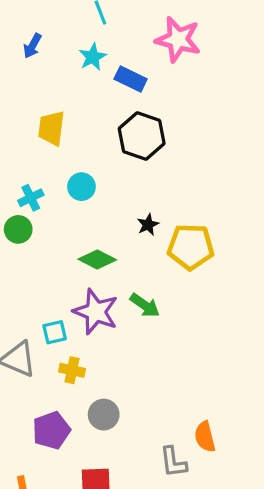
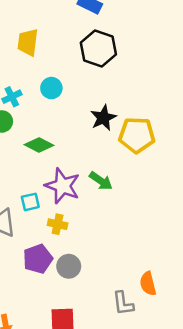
black star: (148, 225) -> (103, 118), size x1.5
green diamond: (97, 259) -> (39, 145), moved
yellow cross: (72, 370) -> (58, 224), moved
purple pentagon: (51, 430) -> (38, 259), moved

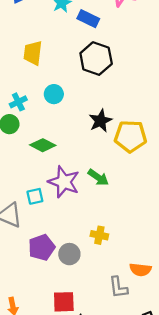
yellow cross: (58, 224) -> (99, 235), moved
orange semicircle: (148, 284) -> (140, 270), turned -70

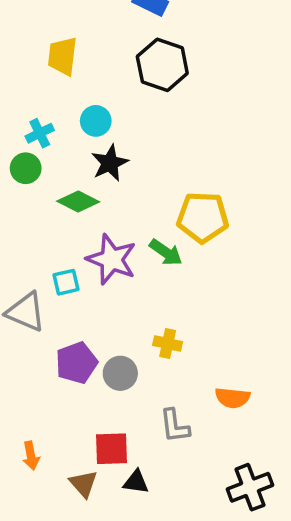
black star: (100, 121) -> (110, 163), moved
yellow pentagon: (130, 136) -> (203, 217), moved
gray L-shape: (118, 287) -> (175, 426), moved

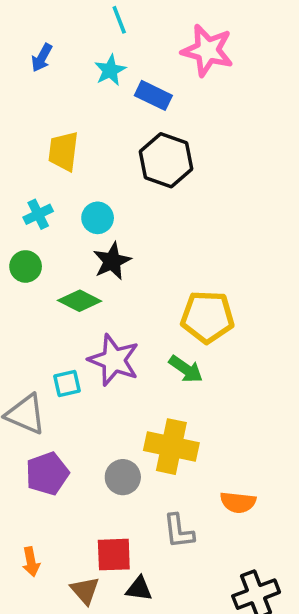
cyan cross: (40, 133) -> (38, 214), moved
green arrow: (166, 252) -> (186, 369), moved
yellow cross: (168, 344) -> (171, 447), size x1.8
purple pentagon: (76, 363) -> (47, 474), moved

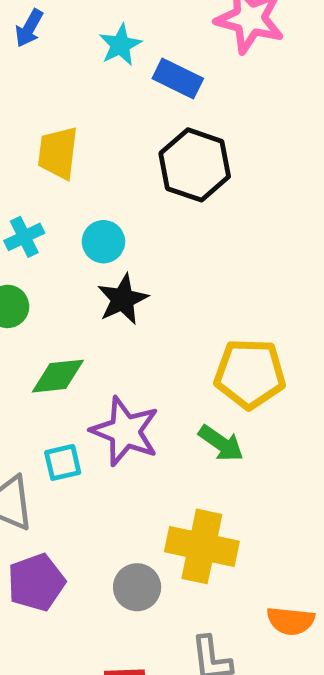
green diamond: (80, 301) -> (58, 376), moved, turned -33

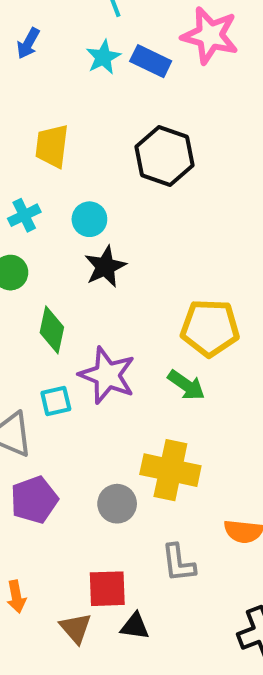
blue rectangle: (178, 79) -> (151, 61), moved
green diamond: (58, 376) -> (52, 330), turned -72

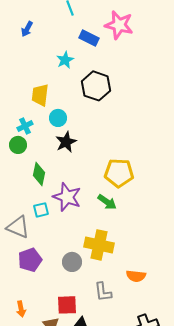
cyan star: (103, 57) -> (65, 60), moved
yellow trapezoid: (52, 146) -> (40, 95), moved
cyan cross: (24, 215) -> (25, 126), moved

